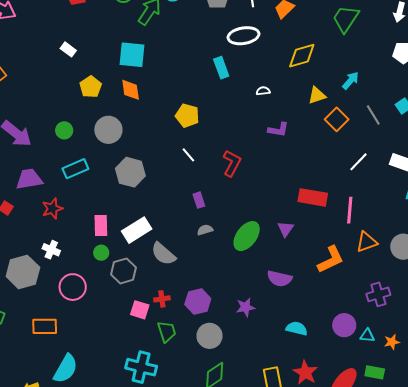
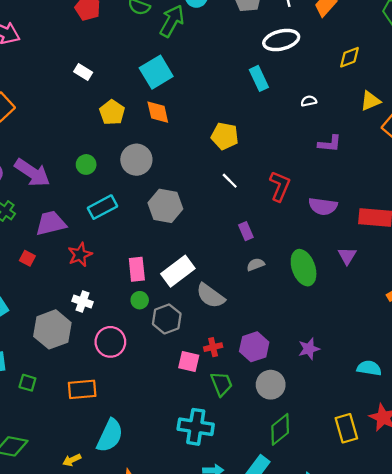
cyan square: (132, 55) -> (156, 72), turned -32
yellow diamond: (302, 56) -> (349, 57), size x0.7
green ellipse: (247, 236) -> (304, 268), turned -52
purple semicircle: (280, 279) -> (323, 206), moved

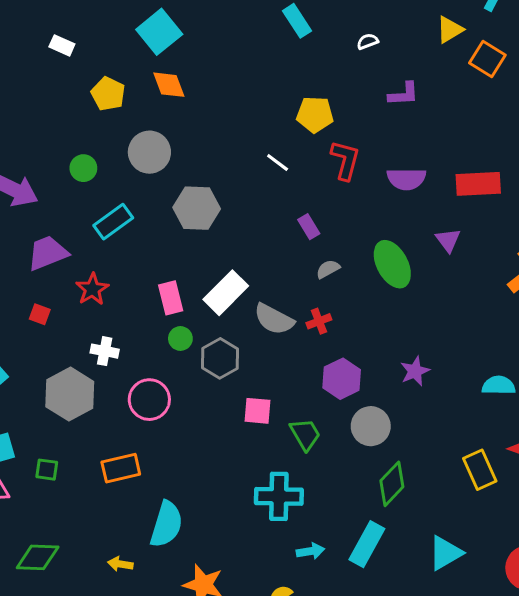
yellow pentagon: (225, 136) -> (315, 114), moved
red square: (27, 258) -> (40, 314), moved
red cross: (213, 347) -> (319, 321), moved
yellow arrow: (72, 460) -> (120, 564), turned 42

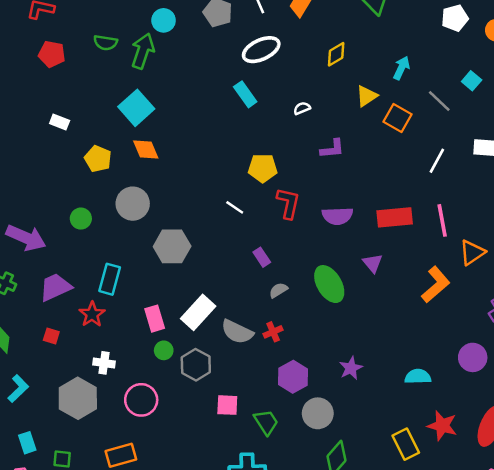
cyan rectangle: (113, 222) -> (110, 279), moved, turned -36

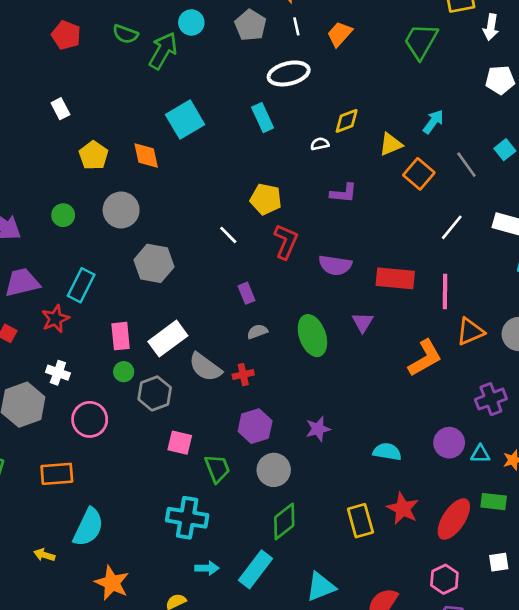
yellow diamond: (336, 54) -> (347, 121), moved
cyan square: (136, 108) -> (185, 120), moved
white rectangle: (60, 122) -> (60, 109), turned 30

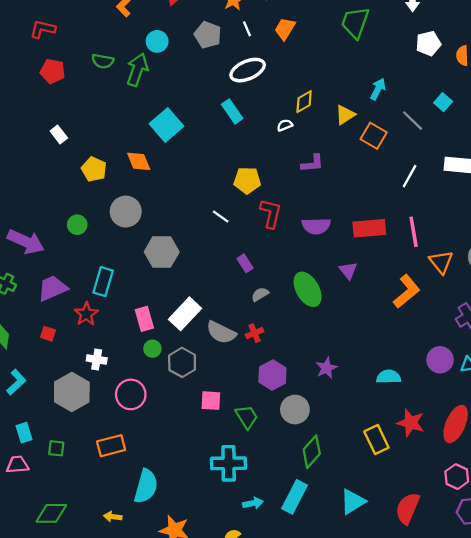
orange triangle: (470, 332) -> (441, 262), turned -35

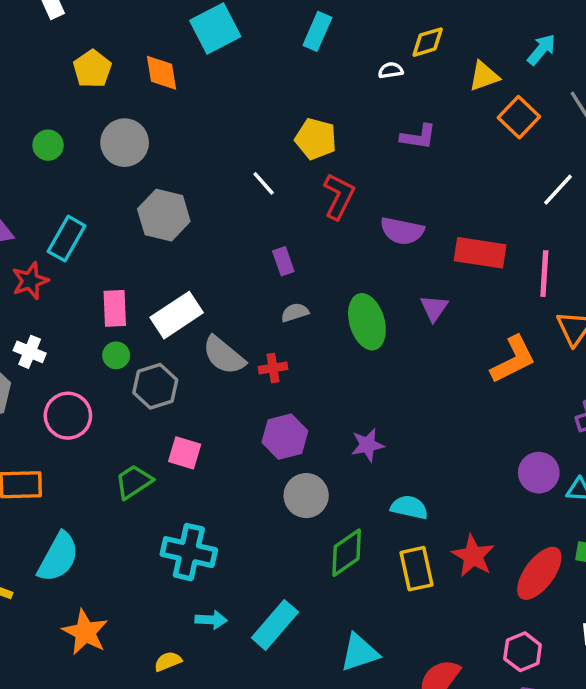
cyan rectangle: (232, 111) -> (317, 31), turned 45
cyan semicircle: (389, 377) -> (409, 507), moved
green trapezoid: (247, 417) -> (134, 482), moved, turned -105
green diamond: (312, 452) -> (347, 553), moved

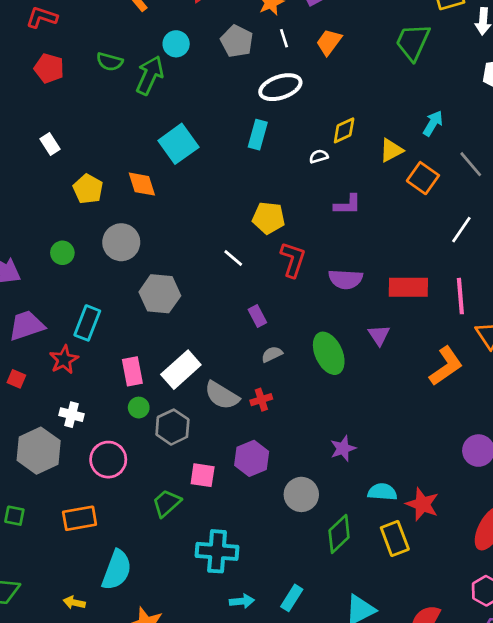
purple hexagon: (285, 437) -> (252, 458), moved
red star: (473, 556) -> (422, 504), moved
cyan rectangle: (275, 625) -> (292, 598), size x0.7

